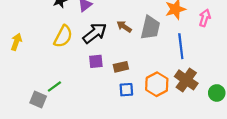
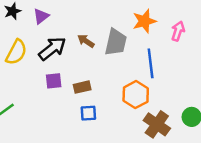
brown cross: (186, 80) -> (157, 124), moved
orange hexagon: (157, 84) -> (136, 95), moved

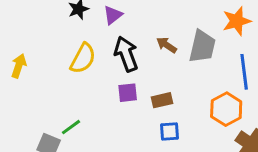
black arrow: (52, 48) -> (126, 54), turned -72

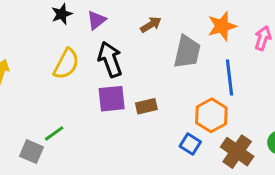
brown arrow: (166, 45) -> (151, 25), moved, turned 114
purple square: (128, 93) -> (112, 99), size x1.4
blue square: (169, 132) -> (190, 144), moved, turned 36

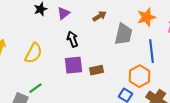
black arrow: (110, 59) -> (72, 39), size x0.7
yellow semicircle: (66, 64) -> (34, 53), moved

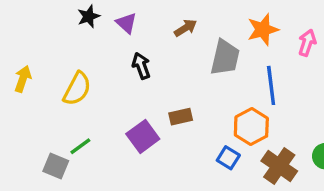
purple triangle: (64, 13) -> (126, 23), turned -40
purple square: (74, 65) -> (143, 136), moved, turned -30

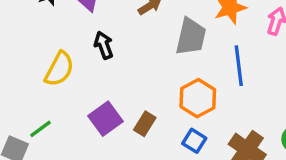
yellow semicircle: (77, 89) -> (59, 69), moved
brown rectangle: (181, 117) -> (145, 124), moved, turned -45
orange hexagon: (251, 127) -> (198, 98), moved

